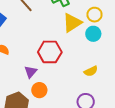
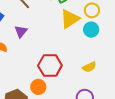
red hexagon: (50, 52) -> (50, 65), moved
purple triangle: (31, 72) -> (21, 32), moved

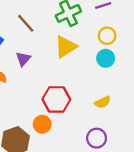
yellow triangle: (70, 19) -> (66, 47), moved

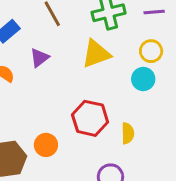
red hexagon: (56, 99) -> (90, 118), moved
yellow semicircle: (103, 102) -> (128, 133), turned -77

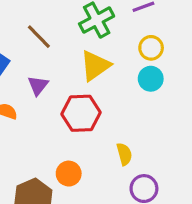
red hexagon: (90, 118) -> (81, 113), moved
yellow semicircle: (128, 133) -> (124, 154), moved

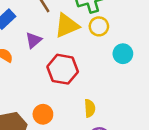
yellow circle: (151, 48) -> (99, 26), moved
yellow triangle: (95, 66) -> (67, 26), moved

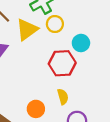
red hexagon: (63, 69) -> (62, 63), moved
orange circle: (43, 114) -> (36, 109), moved

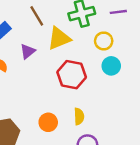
yellow circle: (55, 24) -> (104, 41), moved
red hexagon: (62, 63) -> (72, 75), moved

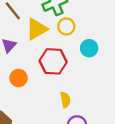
yellow circle: (104, 41) -> (66, 26), moved
orange circle: (48, 122) -> (19, 78), moved

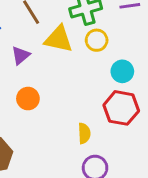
yellow triangle: (37, 29) -> (59, 39), turned 35
red hexagon: (53, 61) -> (121, 108), moved

